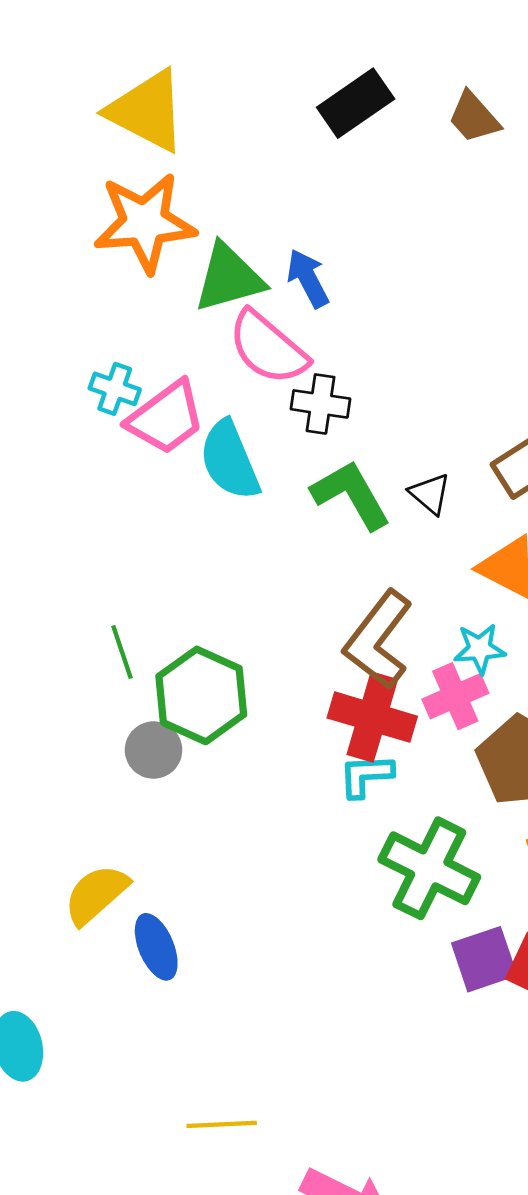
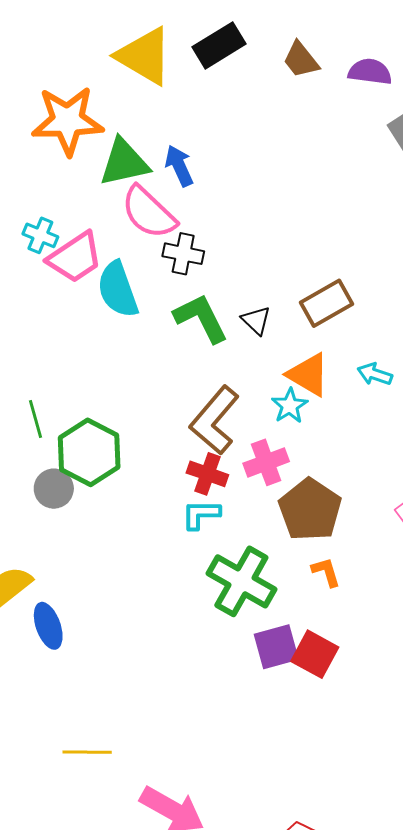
yellow triangle: (147, 111) -> (144, 56), moved
cyan star: (480, 649) -> (290, 406), moved, turned -30
red cross: (372, 717) -> (207, 474), size x0.7

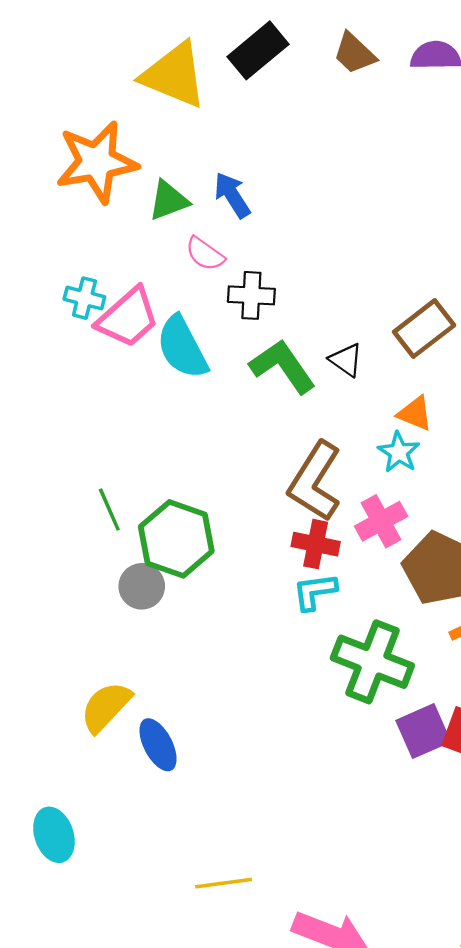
green triangle: (124, 162) -> (169, 200), size x0.7
pink semicircle: (149, 213) -> (205, 254), size x0.6
orange triangle: (308, 375) -> (415, 413), size x0.7

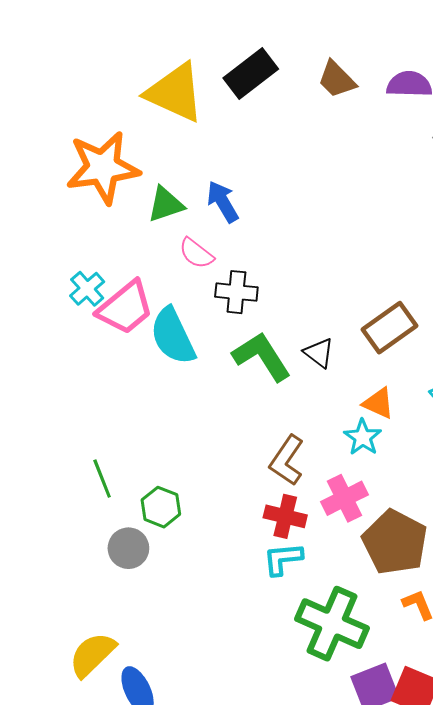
cyan cross: (84, 298) -> (87, 289), turned 32
brown L-shape: (315, 481) -> (287, 460), size x0.7
green hexagon: (176, 539) -> (161, 507), size x0.6

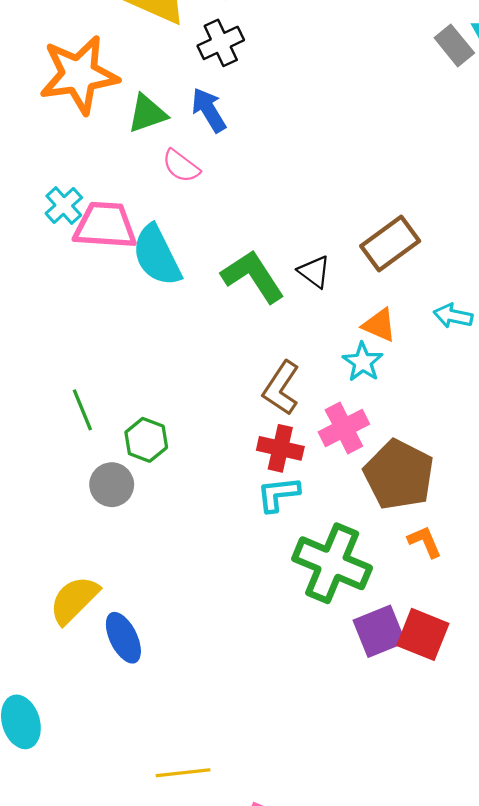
black cross: (236, 292) -> (221, 43), moved, turned -30
pink trapezoid: (125, 308) -> (105, 225), turned -136

